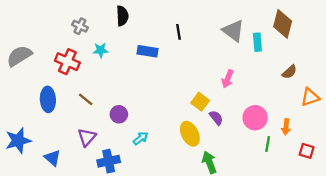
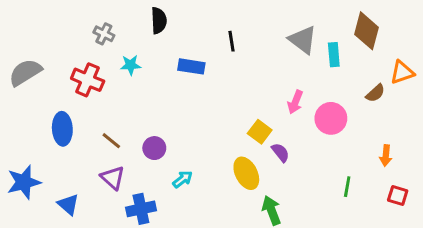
orange triangle: (310, 97) -> (402, 72), moved
brown line: (86, 99) -> (111, 141), moved
pink circle: (255, 118) -> (331, 118), moved
orange arrow: (286, 127) -> (386, 155), moved
purple triangle: (87, 137) -> (113, 178), turned -30

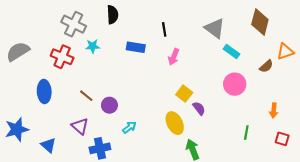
gray cross: (104, 34) -> (74, 24), size x1.6
cyan rectangle: (334, 55) -> (232, 51), moved, turned -49
pink arrow: (295, 102) -> (174, 57), moved
brown line: (111, 141) -> (86, 96), moved

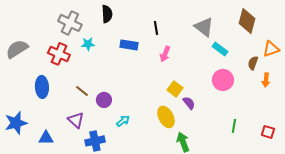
brown semicircle: (266, 66) -> (253, 63), turned 152
orange arrow: (274, 110) -> (266, 80), moved
blue triangle: (48, 145) -> (46, 138), turned -42

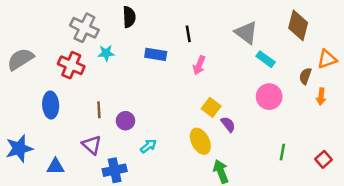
brown line: (82, 91) -> (99, 110), turned 48
red square: (268, 132) -> (323, 159), turned 32

